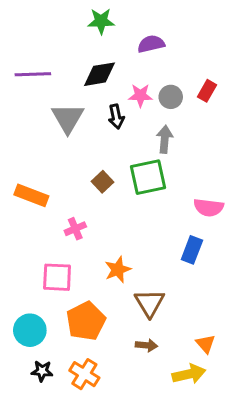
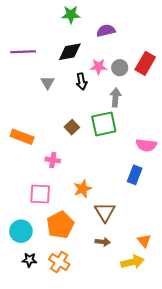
red rectangle: (207, 91) -> (145, 63), size x1.5
gray triangle: (68, 118) -> (48, 83), size x0.6
pink cross: (75, 229) -> (53, 160), turned 32

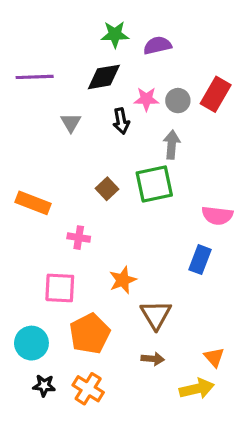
green star: (71, 15) -> (115, 34), moved

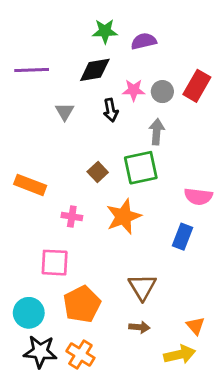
orange star: (123, 280) -> (124, 217), moved, size x1.4
black star: (44, 386) -> (40, 352), size x1.6

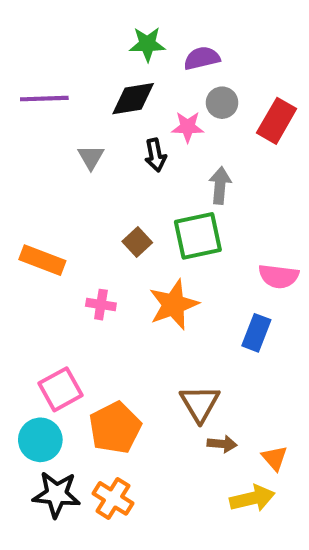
gray circle: (162, 92) -> (222, 103), moved
pink square: (55, 263) -> (61, 389), moved, turned -32
brown arrow: (139, 327) -> (222, 444), moved

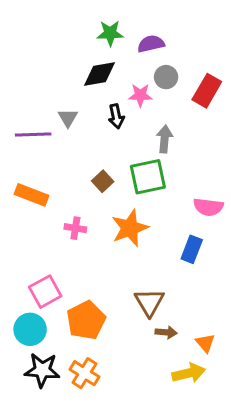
purple line: (44, 99) -> (33, 134), moved

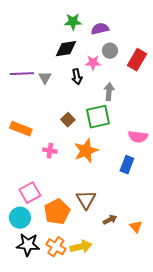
purple line: (33, 134) -> (22, 74), moved
brown triangle: (149, 302) -> (86, 200), moved
brown arrow: (166, 332) -> (110, 220), turned -32
yellow arrow: (189, 373) -> (81, 247), moved

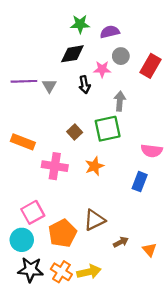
pink cross: (50, 151) -> (55, 166), size x1.6
orange star: (86, 151) -> (94, 166), size x0.7
brown triangle: (86, 200) -> (94, 220), turned 35

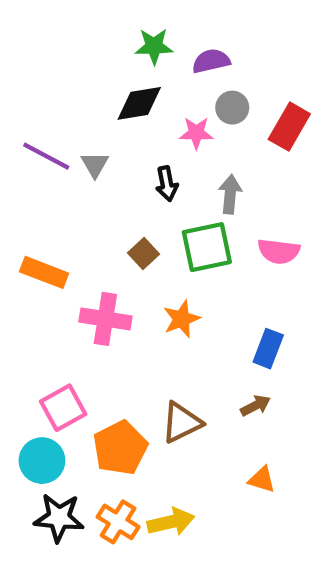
purple line: (24, 81) -> (46, 156), turned 30
black arrow: (84, 85) -> (167, 184), moved
pink semicircle: (152, 151) -> (279, 251), moved
brown arrow: (121, 242) -> (255, 406), moved
orange triangle: (149, 250) -> (262, 480), moved, turned -32

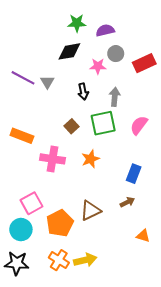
red rectangle: (289, 127) -> (144, 63), turned 35
pink semicircle: (279, 251) -> (139, 125), turned 120
orange triangle: (262, 480) -> (143, 236), moved
black star: (59, 518) -> (17, 263), moved

